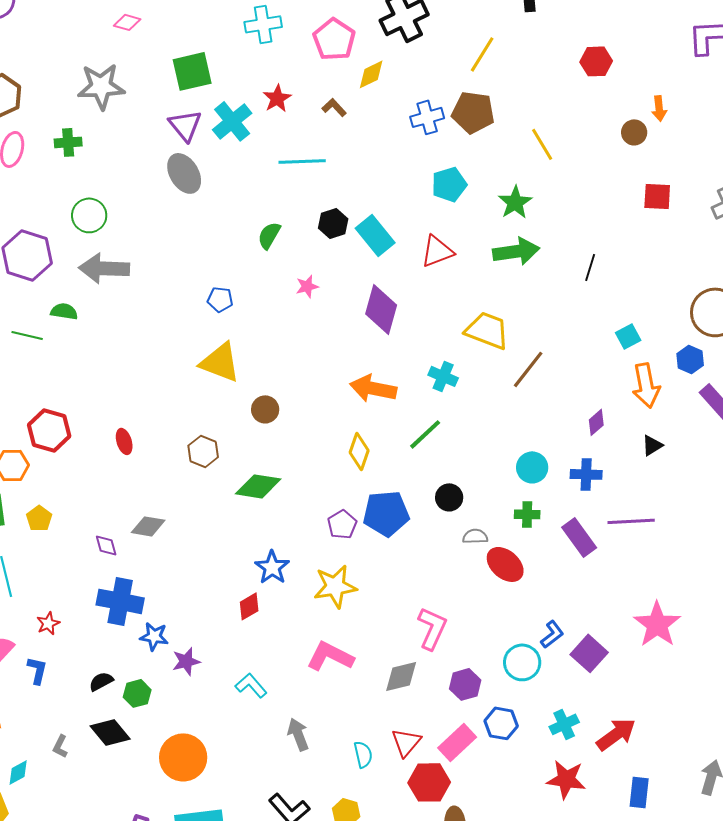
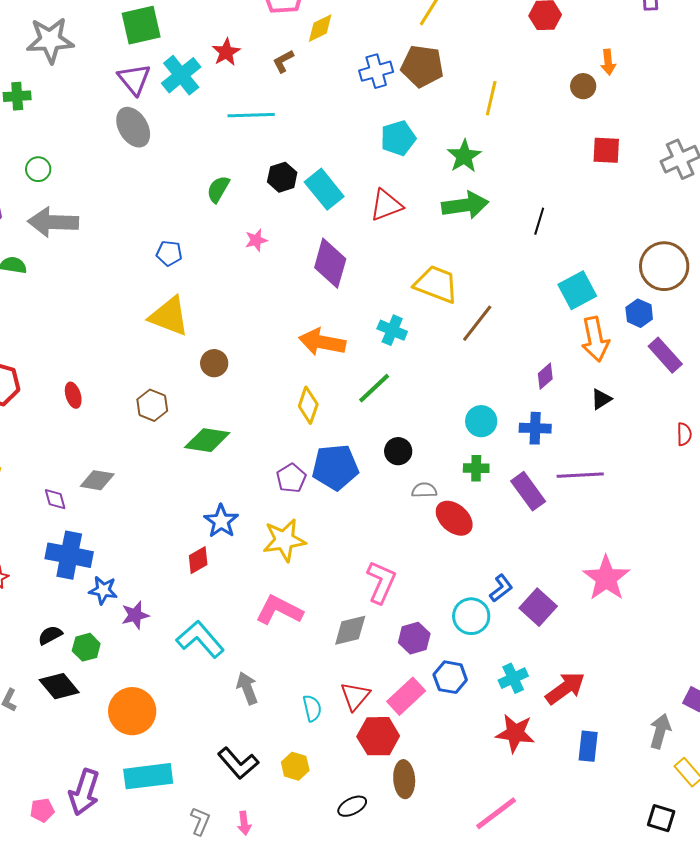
brown L-shape: (334, 107) -> (283, 61), turned -75
yellow line: (542, 144) -> (491, 98), turned 44
green circle: (89, 215) -> (38, 169), size x0.7
cyan square: (628, 336) -> (577, 290), size x1.5
cyan L-shape: (251, 685) -> (200, 639), size x1.5

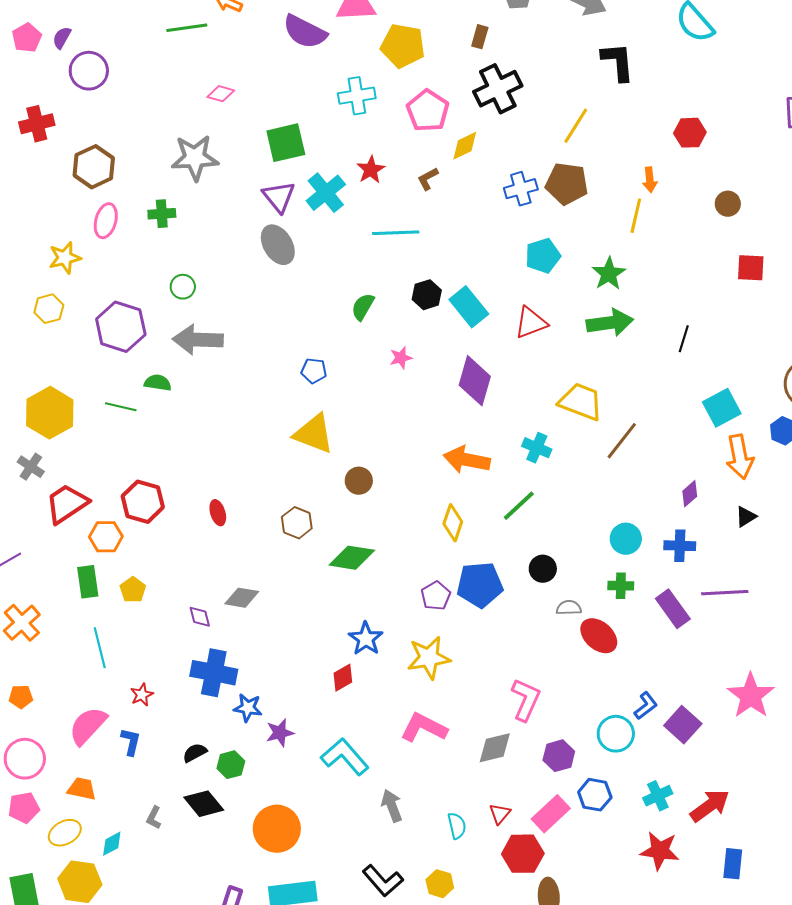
orange arrow: (608, 62) -> (650, 180), moved
red triangle: (355, 696) -> (500, 814), size x0.7

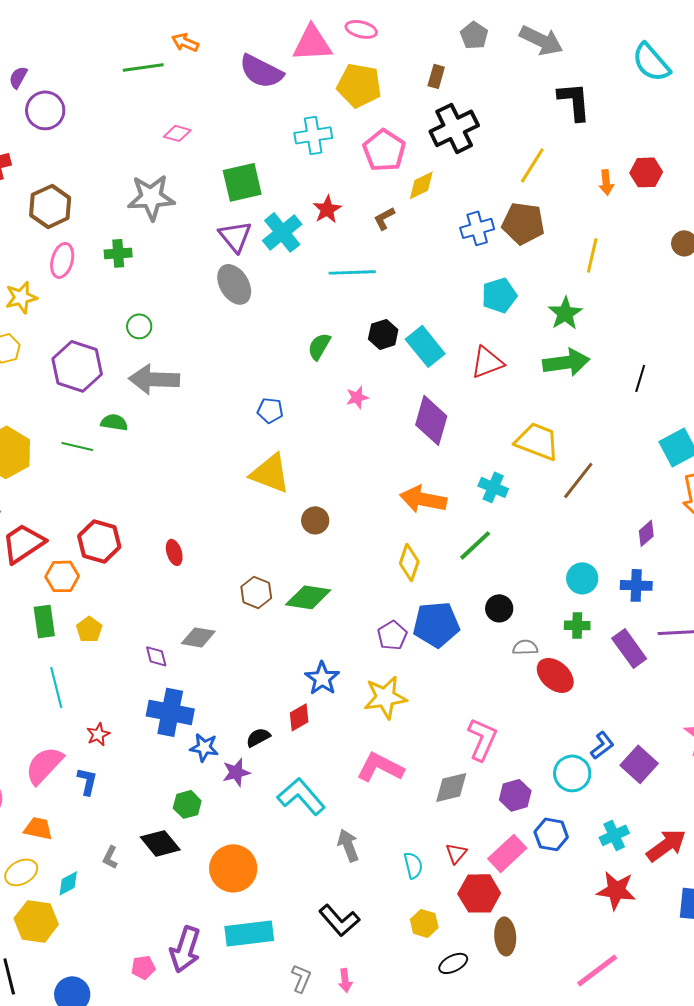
orange arrow: (650, 180) -> (606, 182), moved
brown hexagon: (297, 523) -> (256, 592), moved
black semicircle: (195, 753) -> (258, 737), moved
yellow hexagon: (440, 884) -> (424, 923), moved

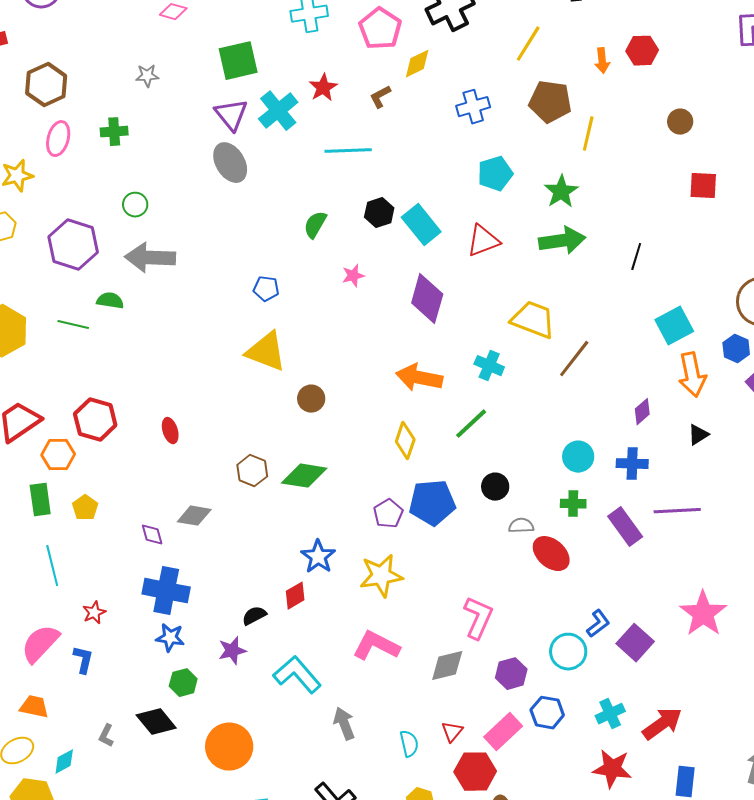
gray star: (151, 197) -> (147, 76), size x0.5
brown pentagon: (523, 223) -> (550, 102), moved
blue star: (204, 747) -> (170, 638), moved

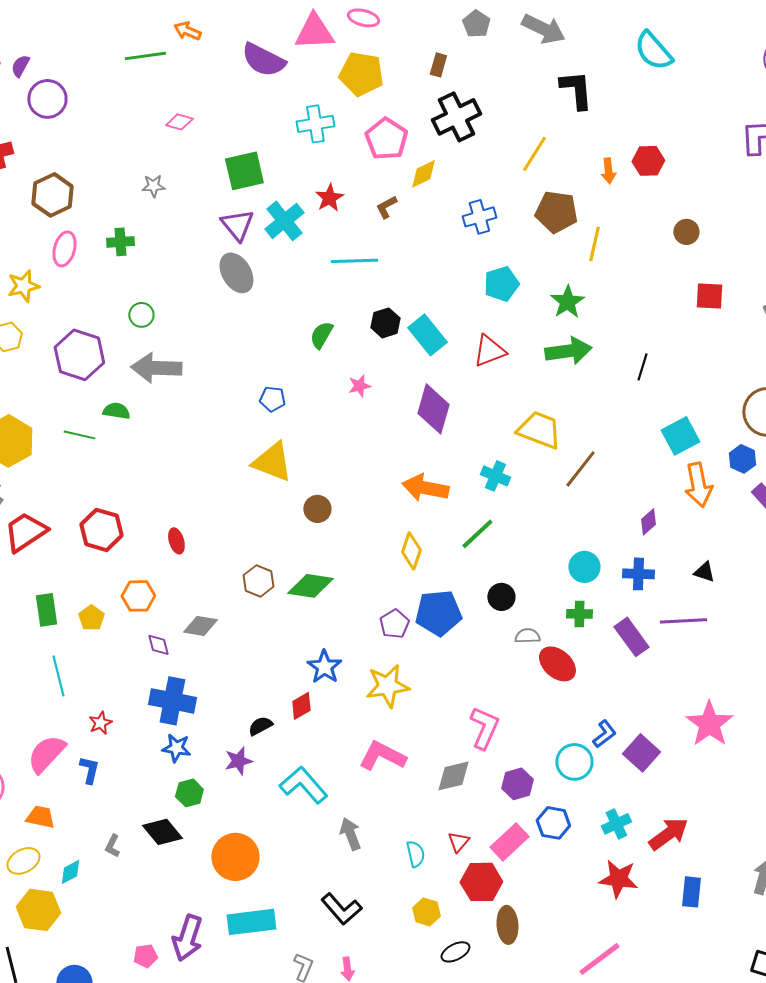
black triangle: (698, 435) -> (704, 572), moved, turned 50
orange hexagon: (58, 455) -> (138, 596), moved

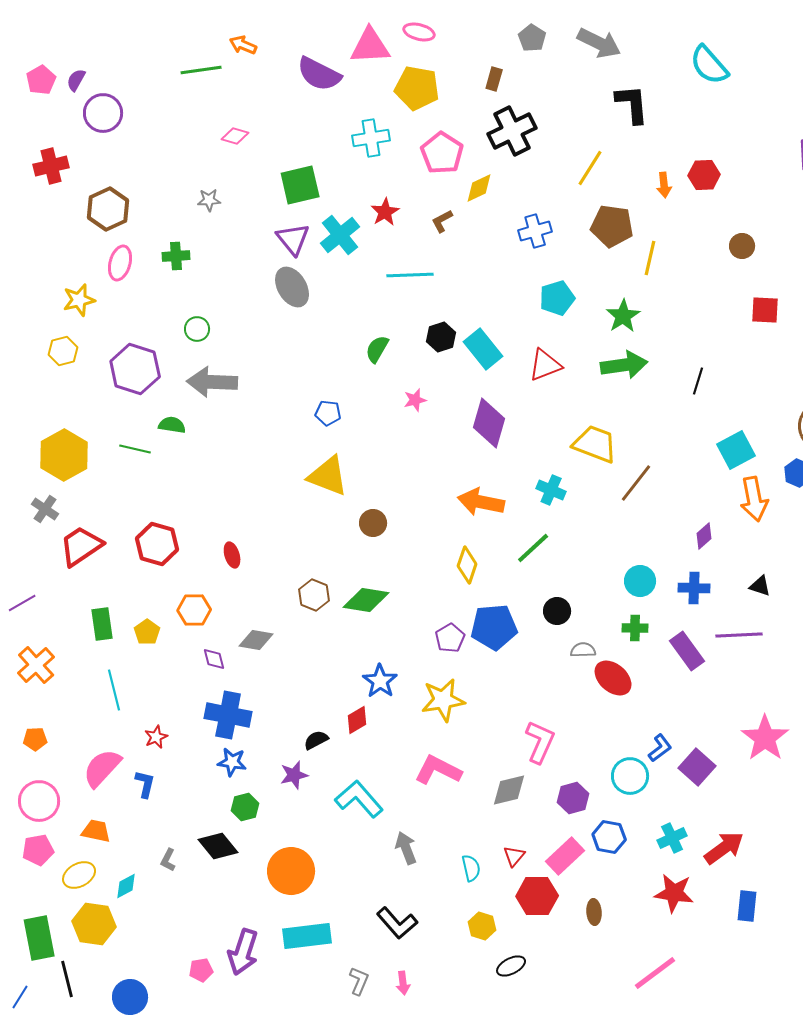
brown ellipse: (507, 925) -> (594, 912), moved, size x0.7

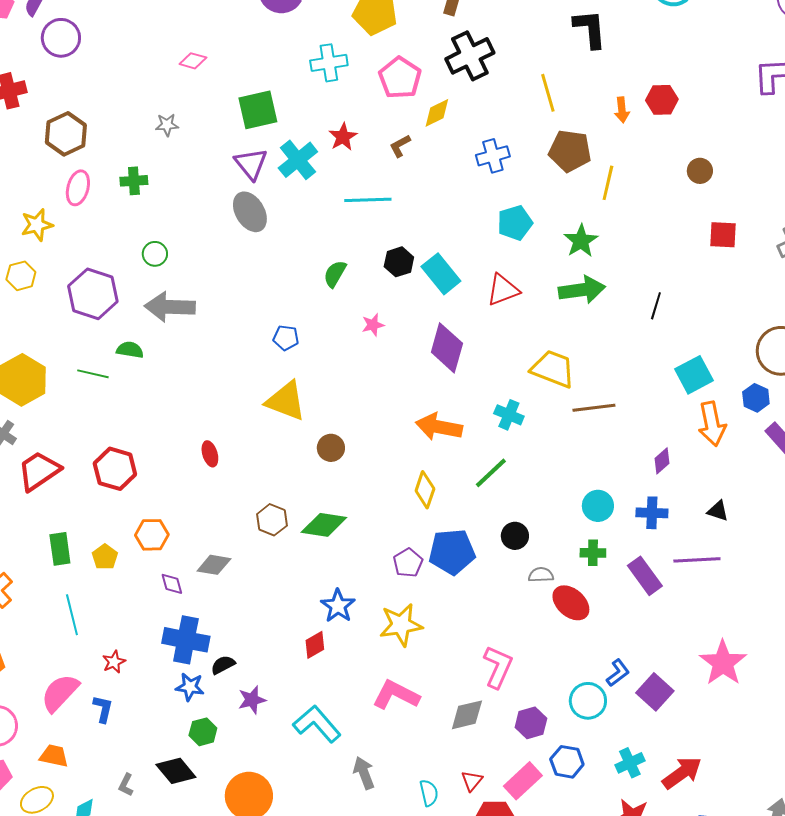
yellow line: (590, 168) -> (548, 93), turned -48
brown line: (636, 483) -> (594, 408), turned 45
red ellipse: (232, 555) -> (210, 454), moved
black semicircle: (316, 740) -> (223, 665), moved

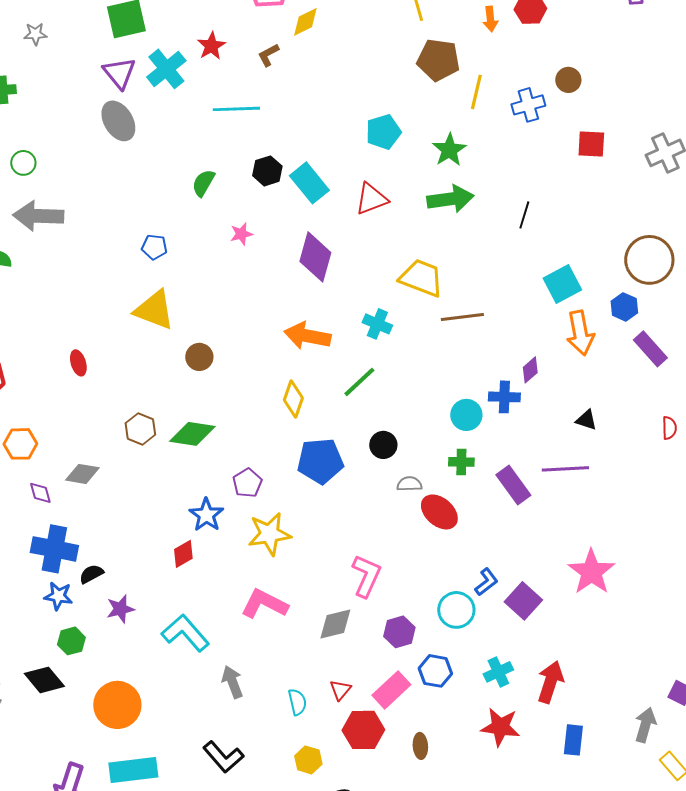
blue cross: (493, 156) -> (528, 105), moved
blue cross: (652, 513) -> (504, 397), moved
purple pentagon: (408, 563) -> (247, 483), moved
red arrow: (682, 773) -> (550, 682), turned -36

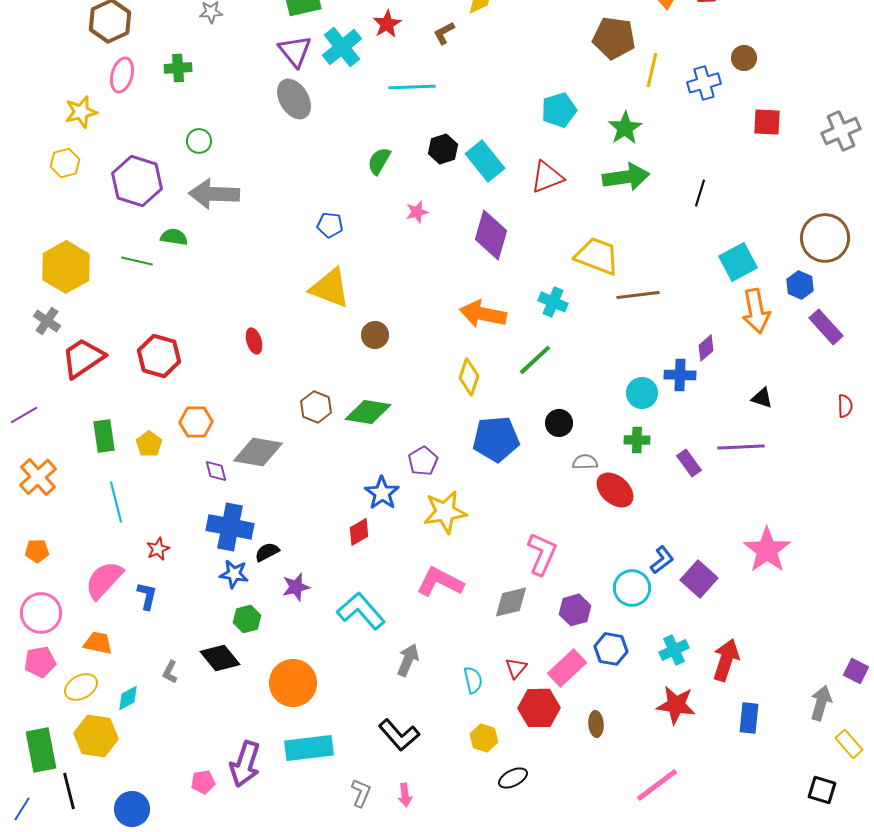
gray diamond: (82, 474) -> (258, 452), size x1.4
purple rectangle: (513, 485) -> (689, 463), size x0.7
gray arrow: (232, 682) -> (408, 660), turned 44

